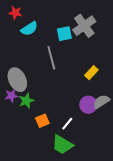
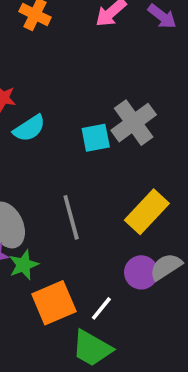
gray line: (51, 58) -> (71, 217), moved
yellow rectangle: (91, 73) -> (147, 212), size x1.6
orange square: (42, 121) -> (54, 303), size x1.6

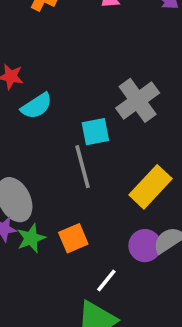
cyan square: (96, 138) -> (95, 132), moved
gray line: (71, 217) -> (83, 167), moved
orange square: (54, 303) -> (73, 238), moved, size x0.7

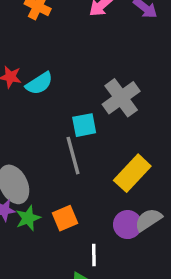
cyan semicircle: (37, 106) -> (39, 83), moved
white line: (106, 280) -> (94, 255), turned -40

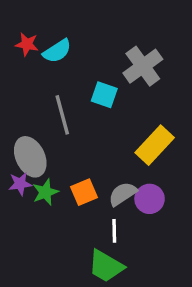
cyan square: (84, 125) -> (104, 95), turned 30
gray line: (73, 156) -> (62, 115), moved
gray semicircle: (148, 220) -> (123, 194), moved

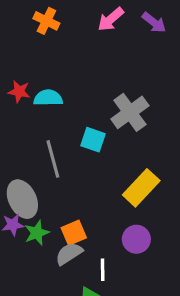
cyan semicircle: (57, 51) -> (48, 98), turned -148
gray semicircle: (123, 194) -> (69, 254), moved

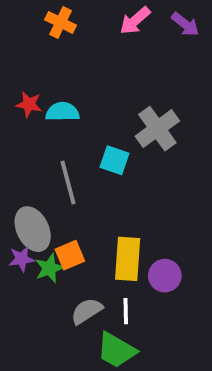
yellow rectangle: (141, 188) -> (128, 259), moved, turned -39
orange square: (74, 233) -> (70, 255), moved
gray semicircle: (69, 254) -> (87, 311), moved

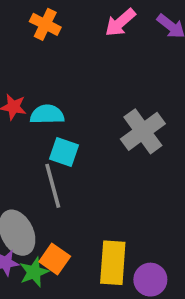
cyan square: (115, 160) -> (64, 152), moved
orange square: (70, 255) -> (55, 259), turned -32

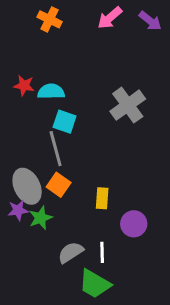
orange square: (55, 259) -> (59, 185), moved
yellow rectangle: (113, 263) -> (102, 198), moved, size x0.6

